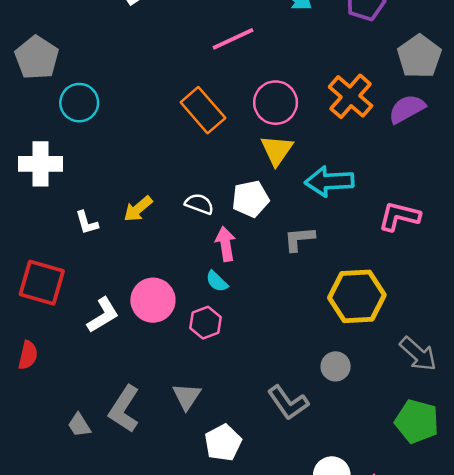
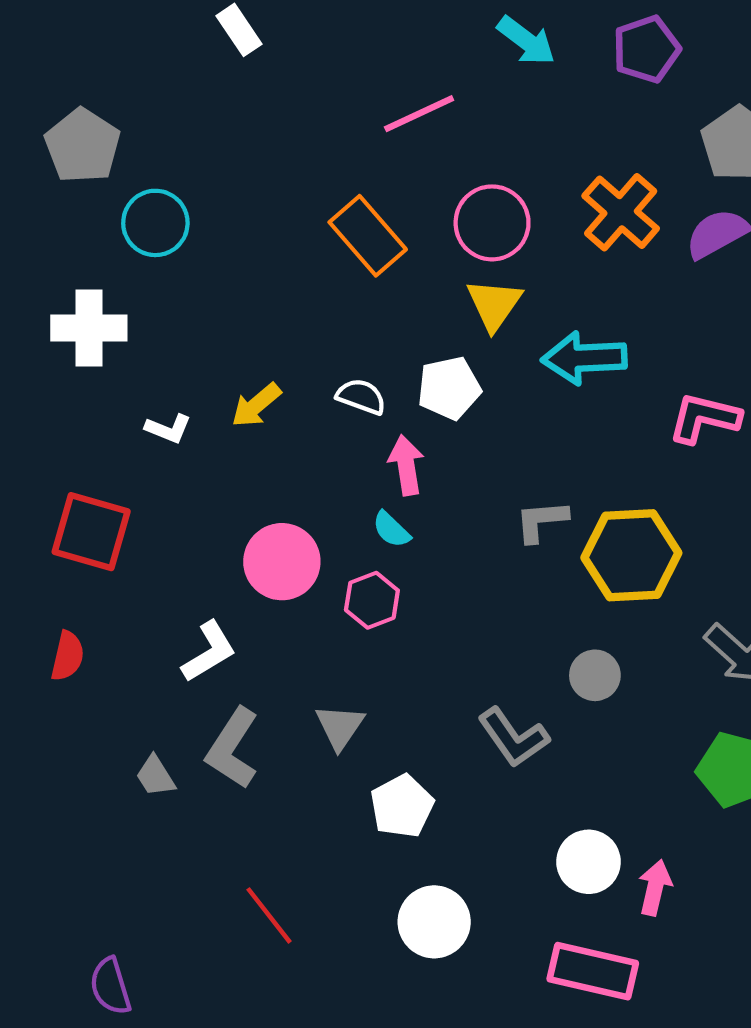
white L-shape: (87, 223) -> (168, 429), turned -52
gray L-shape: (299, 239) -> (541, 521), moved
white L-shape: (103, 315) -> (209, 652), moved

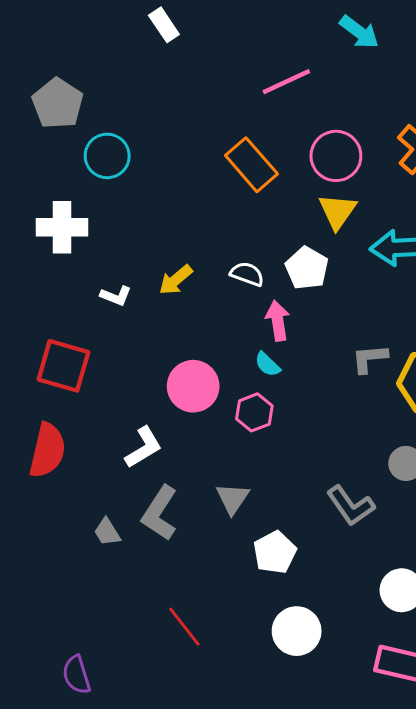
white pentagon: (449, 388) -> (307, 268), turned -30
red semicircle: (67, 656) -> (47, 450), size x1.6

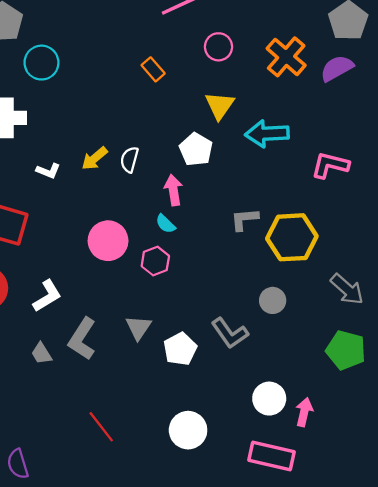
pink circle: (336, 156) -> (218, 47), moved, size x0.7
orange rectangle: (251, 165) -> (153, 69), size x0.6
white semicircle: (247, 274) -> (129, 160), moved, turned -95
white L-shape: (144, 447) -> (47, 296), moved
white pentagon: (275, 552) -> (180, 349), moved

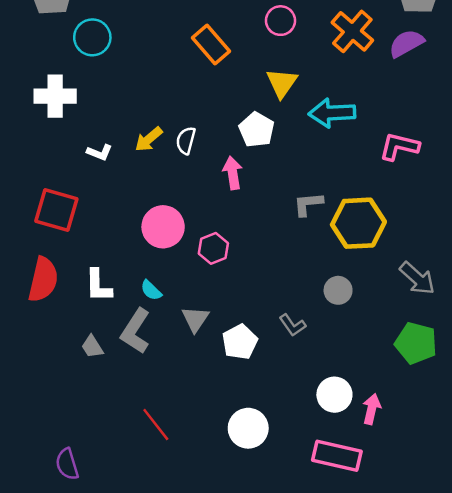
orange rectangle: (153, 69) -> (211, 45), size x1.5
cyan semicircle: (166, 224) -> (151, 290), moved
white L-shape: (47, 296) -> (98, 286), turned 120
gray L-shape: (230, 333) -> (293, 325), size x0.7

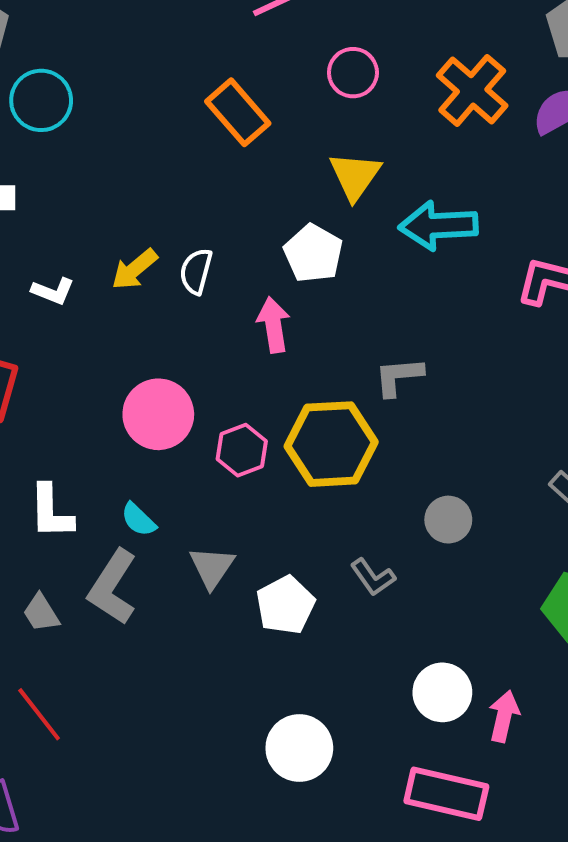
yellow hexagon: (358, 223) -> (331, 444), moved
red line: (156, 425) -> (39, 714), moved

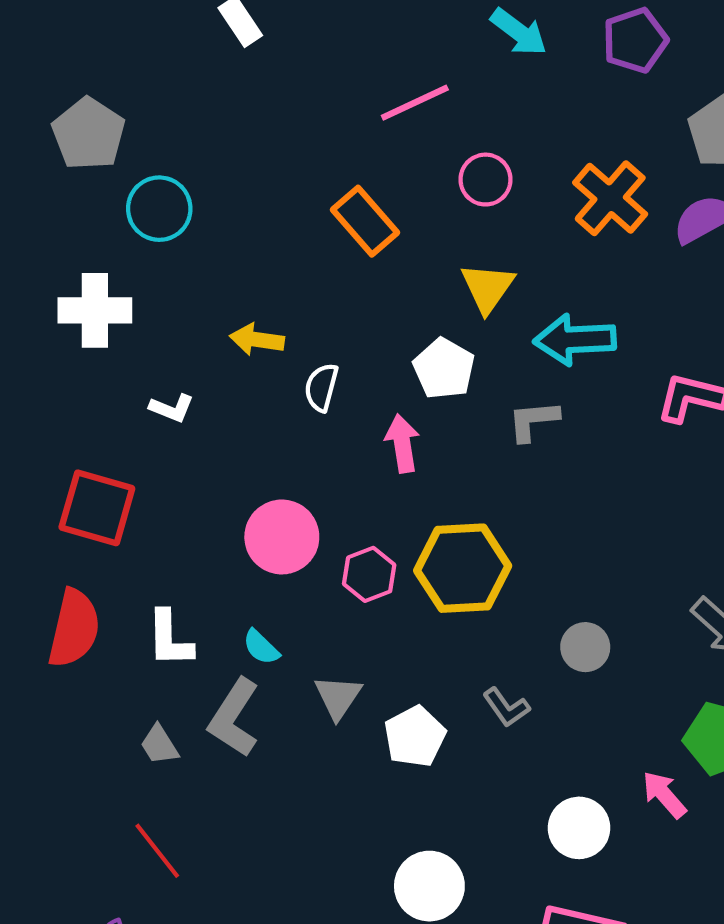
yellow arrow: (134, 269) -> (257, 340), moved, turned 48
gray L-shape: (399, 377) -> (533, 421), moved
pink arrow: (504, 716) -> (664, 795), moved, turned -54

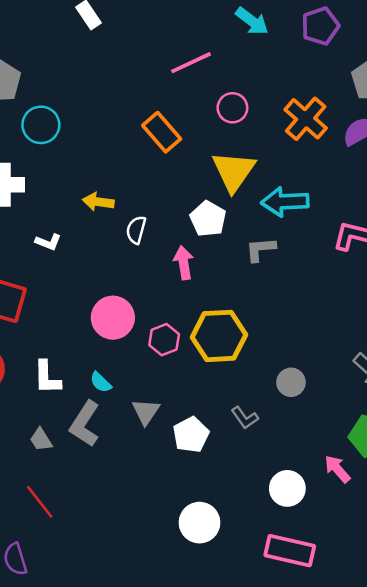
yellow triangle: (488, 288) -> (234, 171), size x1.4

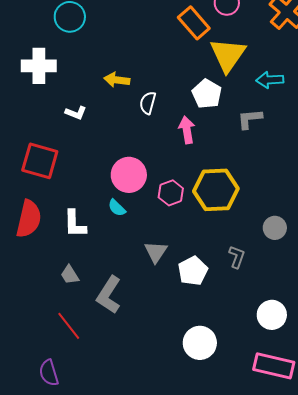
orange rectangle: (162, 132) -> (194, 23), moved
cyan arrow: (285, 202) -> (270, 80), size x0.7
cyan semicircle: (101, 382) -> (117, 208), moved
gray L-shape: (245, 418) -> (237, 257), turned -125
gray L-shape: (85, 424) -> (109, 295), moved

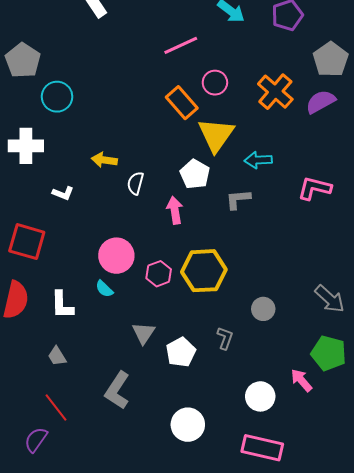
gray L-shape: (109, 295) -> (117, 390), moved
purple semicircle: (49, 373) -> (36, 440), moved, turned 52

